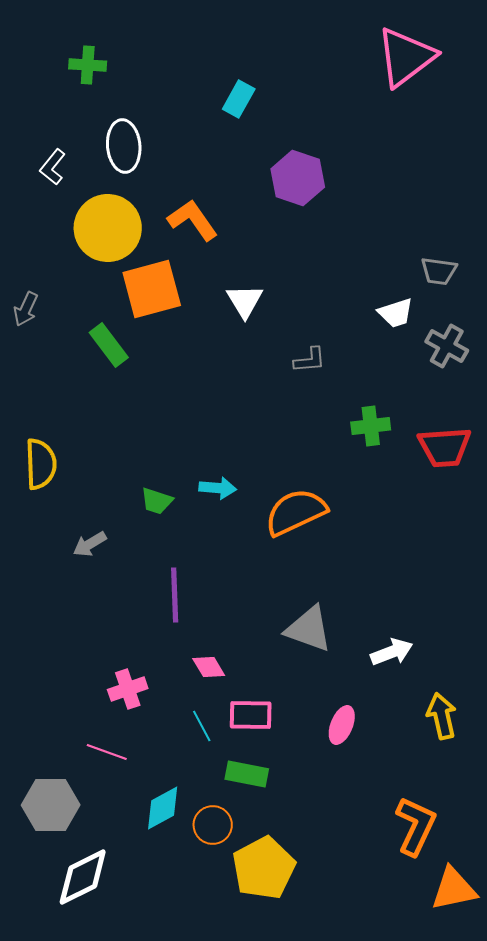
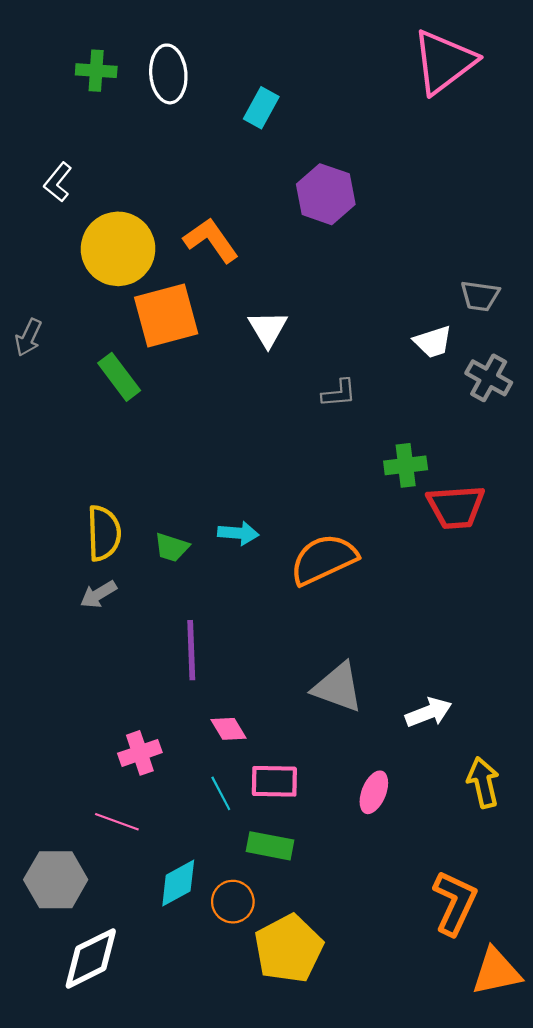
white ellipse: (124, 146) -> (168, 74), moved
red trapezoid: (445, 447) -> (456, 507), moved
yellow semicircle: (41, 464) -> (104, 533), moved

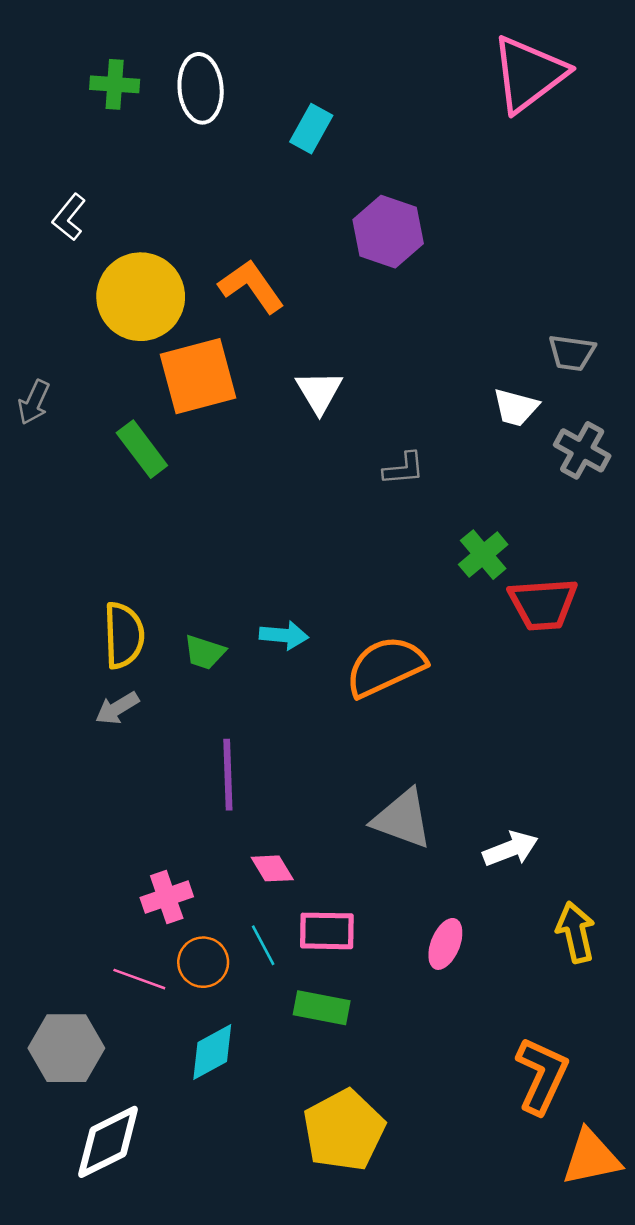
white trapezoid: (433, 342) -> (516, 407), turned 33
green cross: (406, 465) -> (483, 555), turned -33
orange circle: (233, 902) -> (203, 962), moved

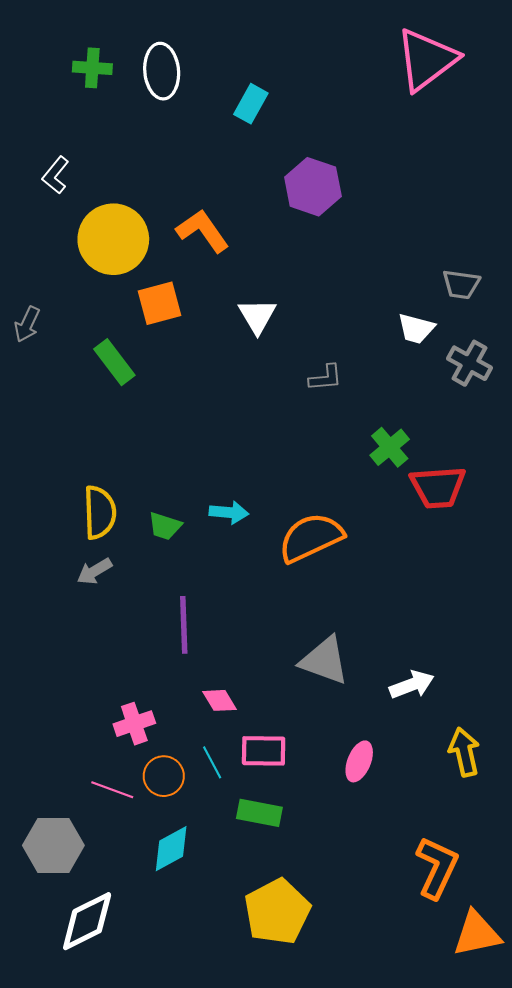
orange square: (198, 376) -> (160, 303), size x0.7

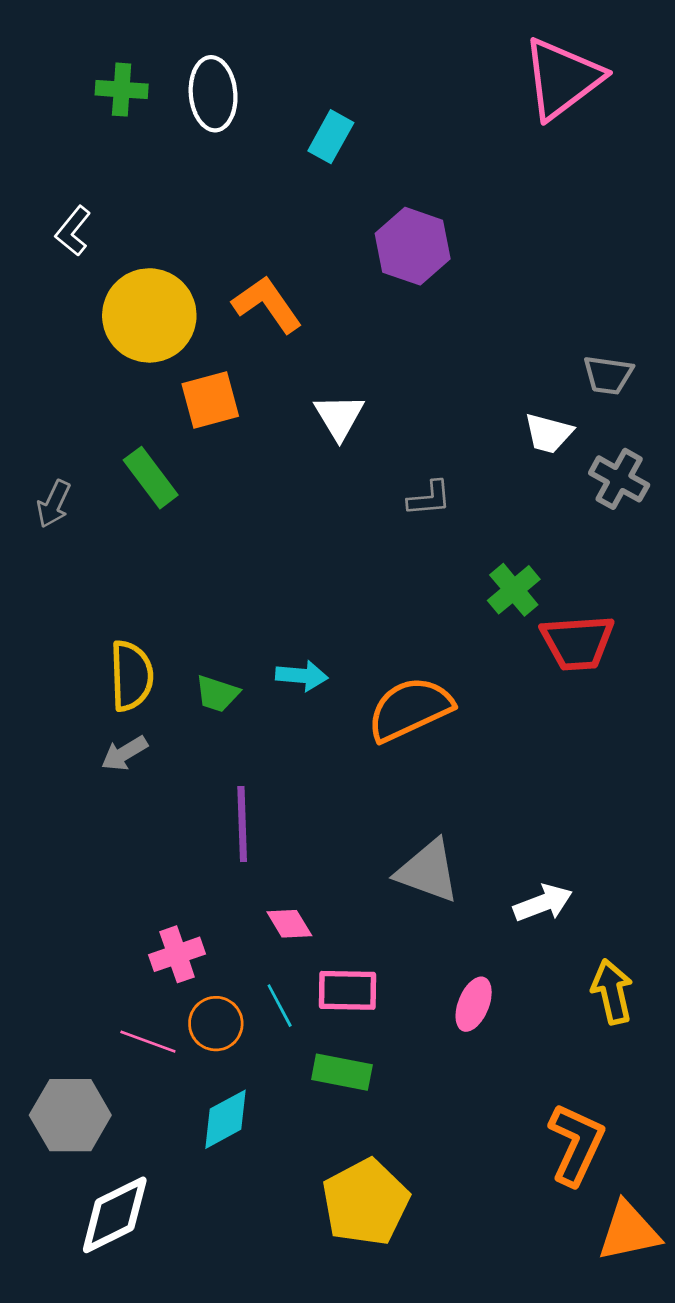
gray arrow: (27, 324) -> (54, 504), moved

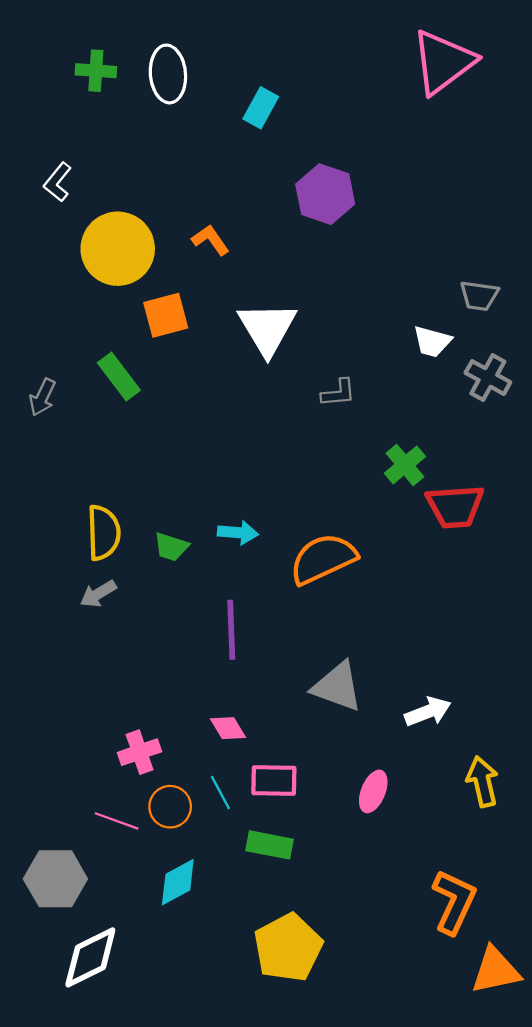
orange L-shape: (267, 304) -> (211, 240), size x0.7
white triangle: (339, 417) -> (267, 328), size x1.5
purple line: (242, 824) -> (231, 630), moved

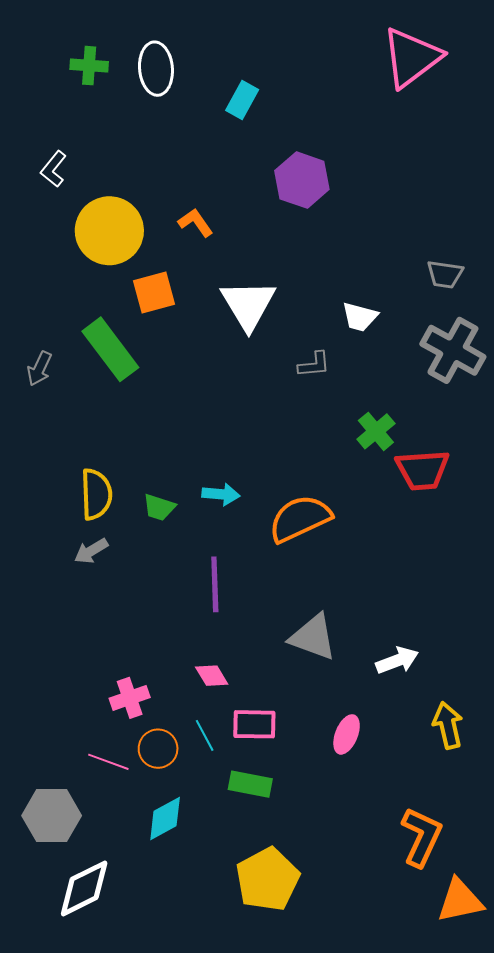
white trapezoid: (432, 342) -> (360, 317), moved
green rectangle: (119, 376) -> (110, 349), size x1.4
gray cross: (488, 378) -> (453, 350), size x1.5

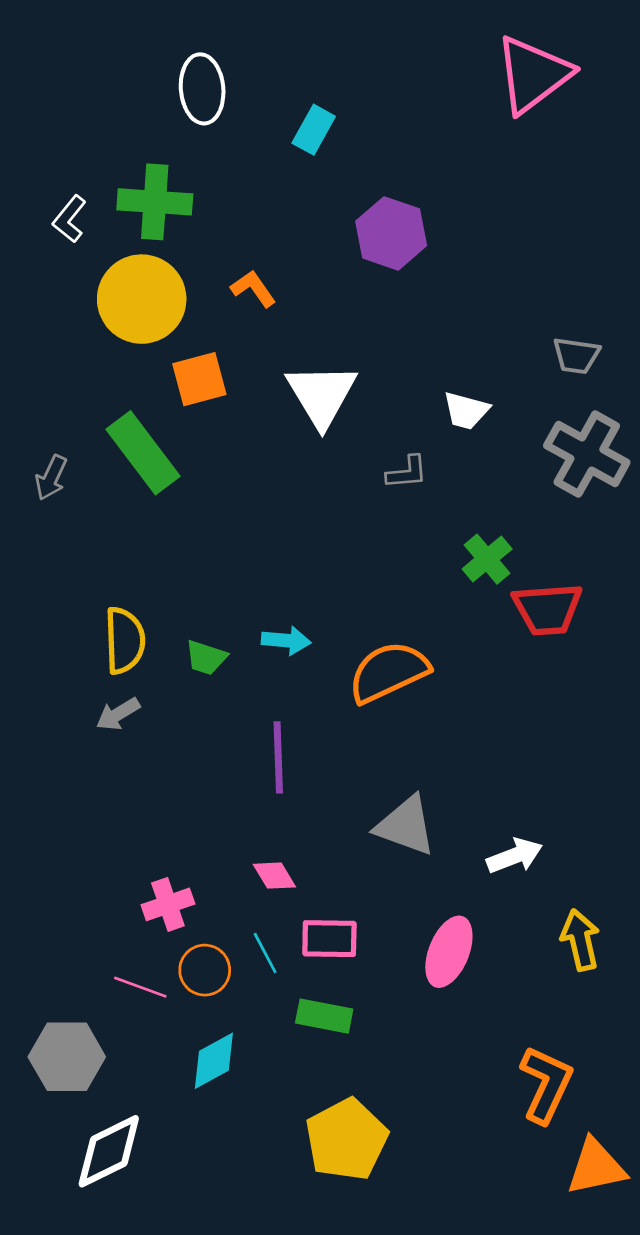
green cross: (89, 66) -> (155, 202), moved, size x1.5
pink ellipse: (347, 734) -> (449, 952), size x1.4

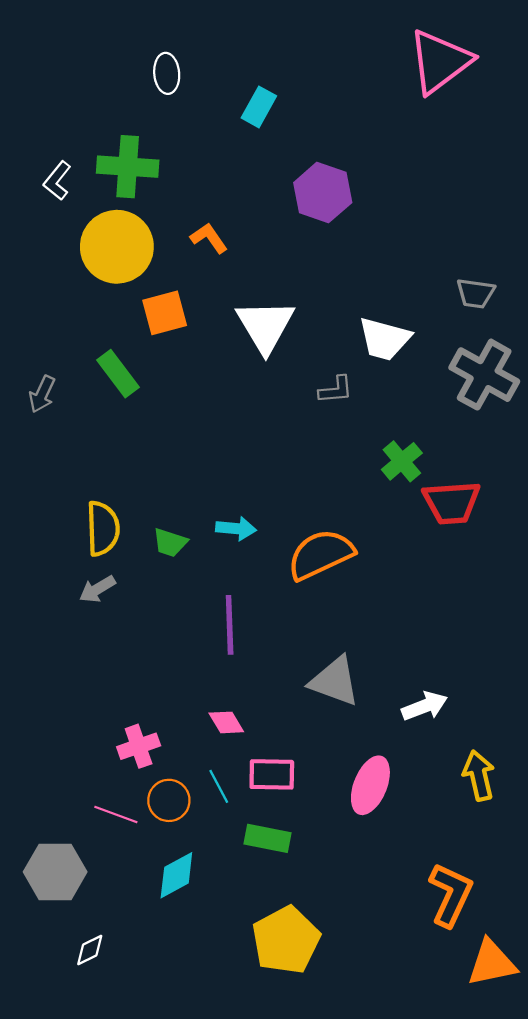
white ellipse: (202, 89) -> (167, 73), size x0.7
white trapezoid: (466, 411) -> (384, 339), size x1.4
green rectangle: (143, 453) -> (118, 374), size x0.7
white diamond: (109, 1151) -> (90, 950), size x0.5

